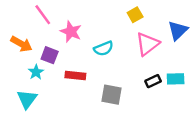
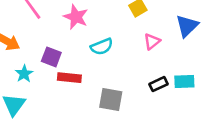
pink star: (71, 32) -> (76, 17), moved
pink triangle: (147, 44) -> (152, 41), size x0.6
purple square: (50, 55) -> (51, 57), moved

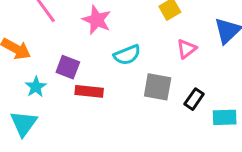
cyan rectangle: (184, 81) -> (225, 117), moved
black rectangle: (158, 84) -> (194, 99), turned -30
gray square: (111, 100) -> (158, 87), moved

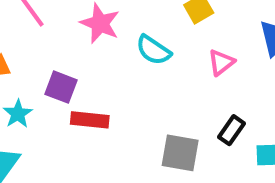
cyan semicircle: (127, 55) -> (153, 50), moved, turned 56
gray square: (158, 87) -> (180, 153), moved

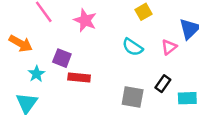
cyan semicircle: (153, 50) -> (133, 47), moved
pink triangle: (221, 62) -> (169, 47), moved

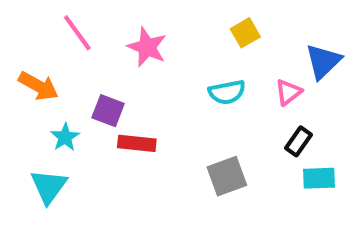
cyan semicircle: (133, 47) -> (227, 92), turned -45
black rectangle: (163, 84) -> (299, 141), moved
gray square: (133, 97) -> (227, 176), turned -30

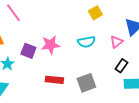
pink star: (147, 47) -> (50, 45), moved, turned -30
red rectangle: (137, 143) -> (54, 80), moved

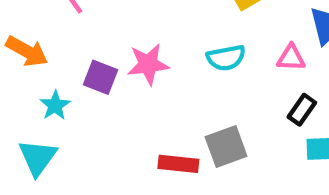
pink triangle: (116, 42) -> (291, 58), turned 40
red rectangle: (54, 80) -> (178, 164), moved

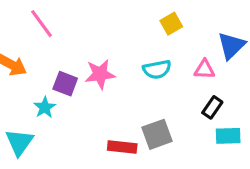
cyan star: (55, 105) -> (45, 107), moved

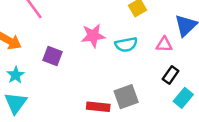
pink star: (100, 74) -> (93, 36), moved
cyan star: (45, 107) -> (16, 75), moved
cyan rectangle: (228, 136) -> (183, 98), turned -48

